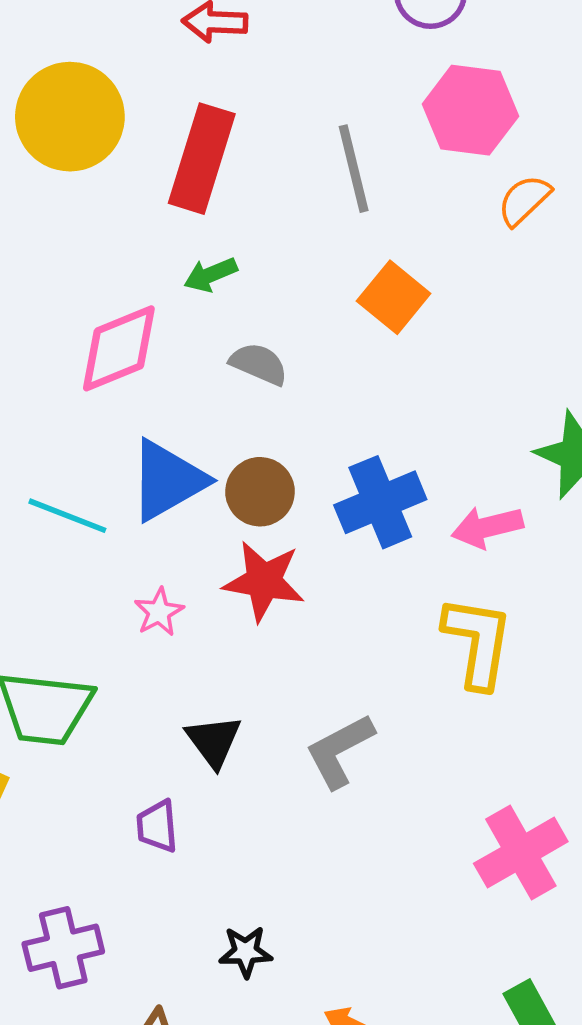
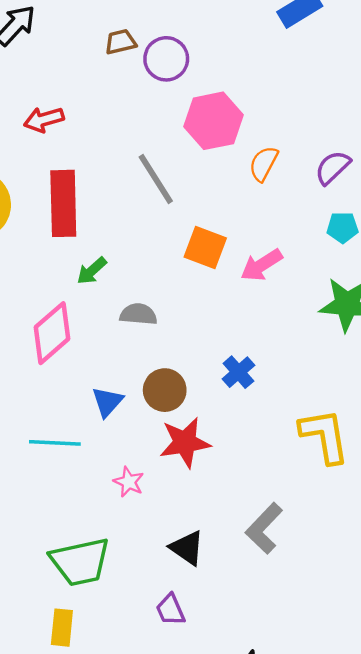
blue triangle: (168, 480) -> (107, 402), size x0.6
blue cross: (380, 502) -> (238, 372), size x0.6
pink arrow: (487, 527) -> (262, 265), moved

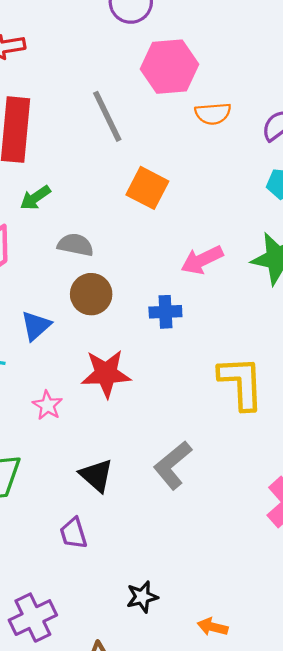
orange semicircle: (264, 164) -> (213, 114), turned -129
pink arrow: (262, 265) -> (202, 260), moved
blue cross: (238, 372) -> (165, 312), turned 32
brown circle: (165, 390) -> (91, 294), moved

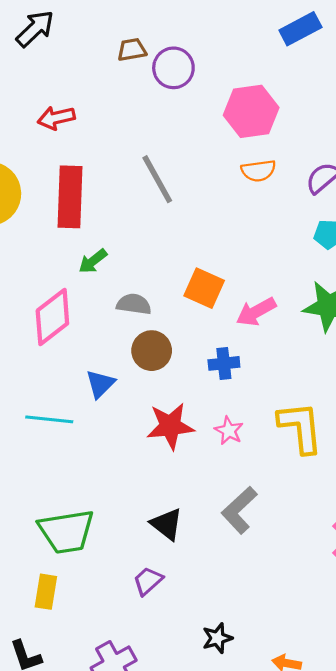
pink hexagon: (169, 67) -> (251, 111), moved
orange square: (147, 188) -> (204, 288), moved
pink star: (47, 405) -> (229, 431), moved
purple trapezoid: (73, 533) -> (148, 581), turned 68

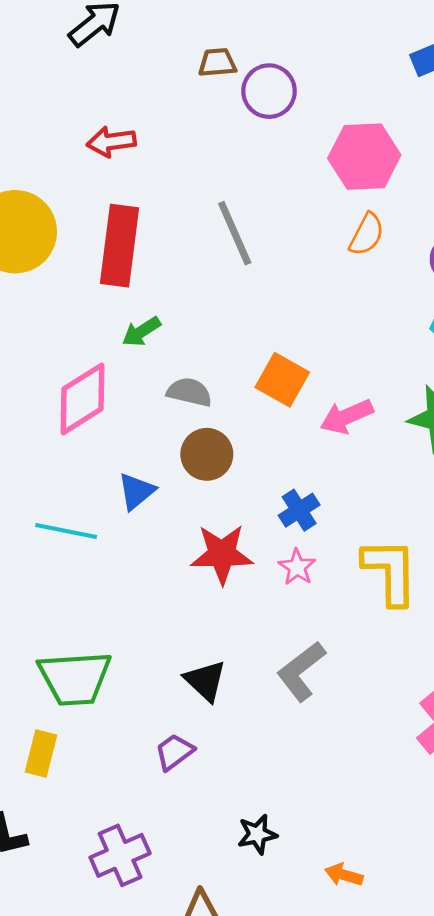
orange semicircle: (258, 171) -> (367, 234), turned -60
blue cross: (224, 363) -> (299, 510), moved, turned -32

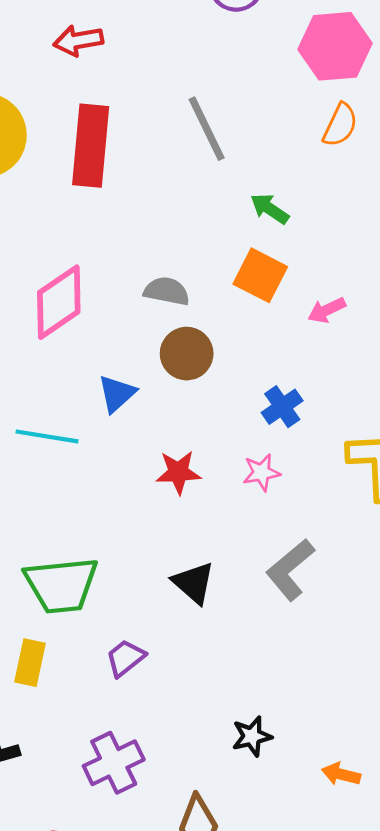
green arrow: (141, 332) -> (270, 209), moved, turned 69
pink arrow: (347, 417) -> (327, 310), size x0.7
red star: (222, 554) -> (178, 472), moved, size x0.7
pink star: (297, 567) -> (261, 472), moved, turned 30
purple trapezoid: (174, 752) -> (125, 658), moved

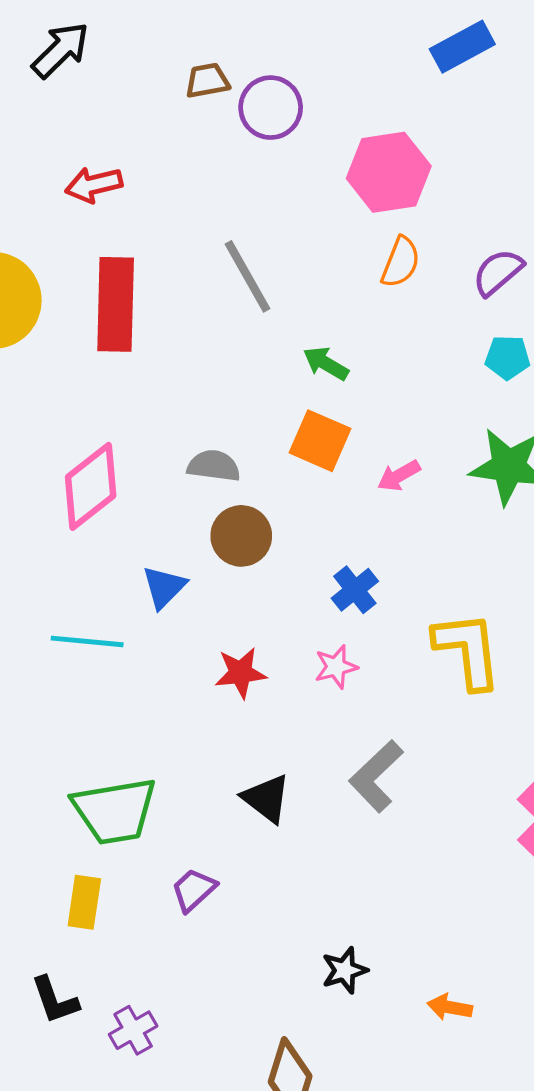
purple cross: (114, 763) -> (133, 1030), moved, size x0.7

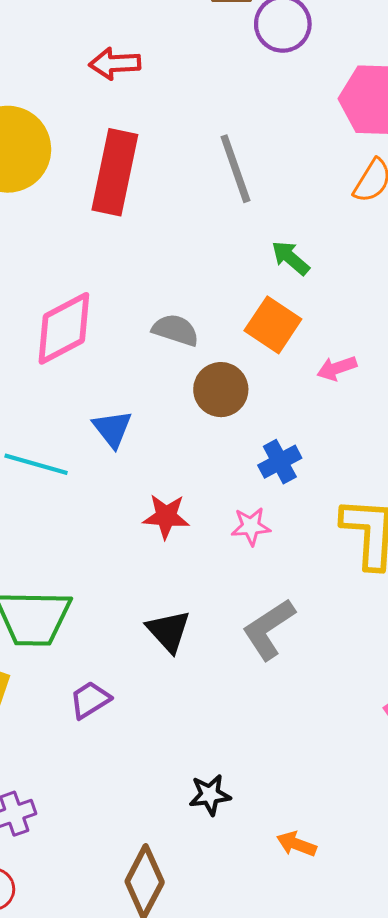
brown circle: (241, 536) -> (221, 390), moved
blue triangle: (164, 587) -> (112, 429), turned -33

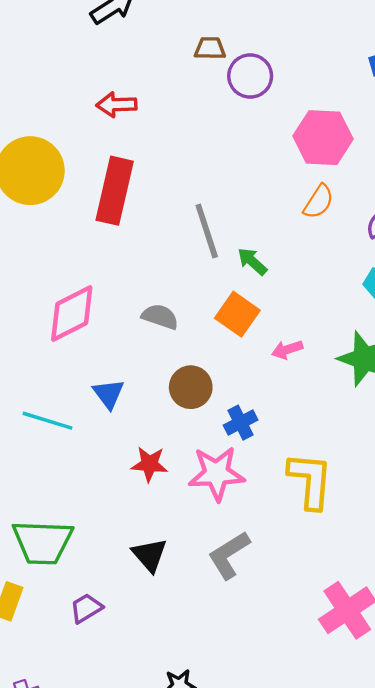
gray line: (235, 169) -> (207, 231), moved
brown circle: (221, 390) -> (191, 387), moved
pink star: (251, 526) -> (217, 473), size x1.8

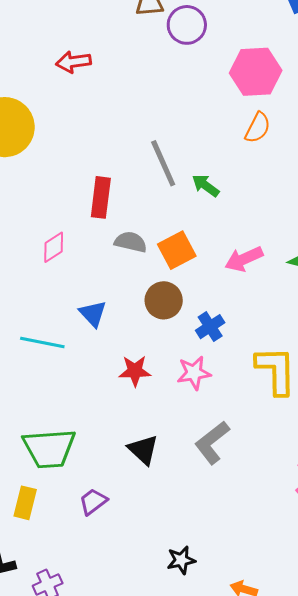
red rectangle: (115, 191) -> (101, 197), moved, size x0.7
pink diamond: (72, 313) -> (54, 247), size x0.6
orange square: (237, 314) -> (177, 250), moved, turned 33
pink arrow: (287, 350) -> (244, 259), size x1.4
pink star: (217, 473) -> (194, 373), size x0.7

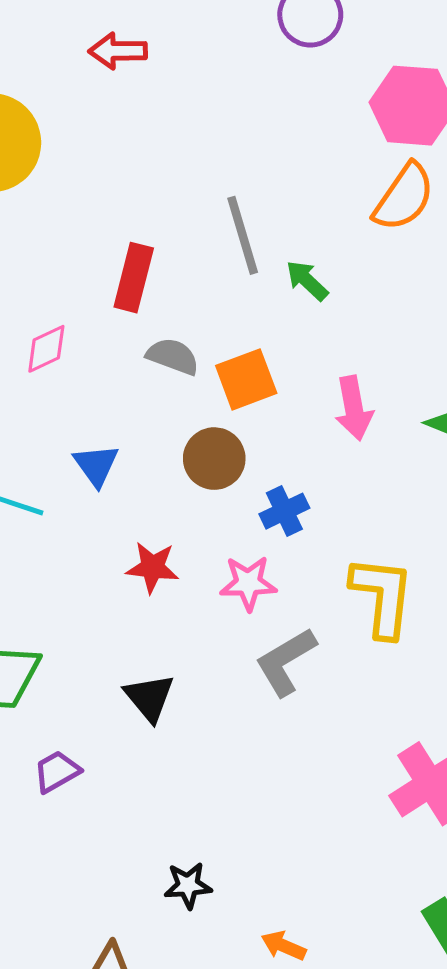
orange semicircle: (258, 128) -> (404, 197), size x1.4
pink arrow: (244, 259) -> (354, 408), turned -84
gray L-shape: (212, 443) -> (286, 662), moved

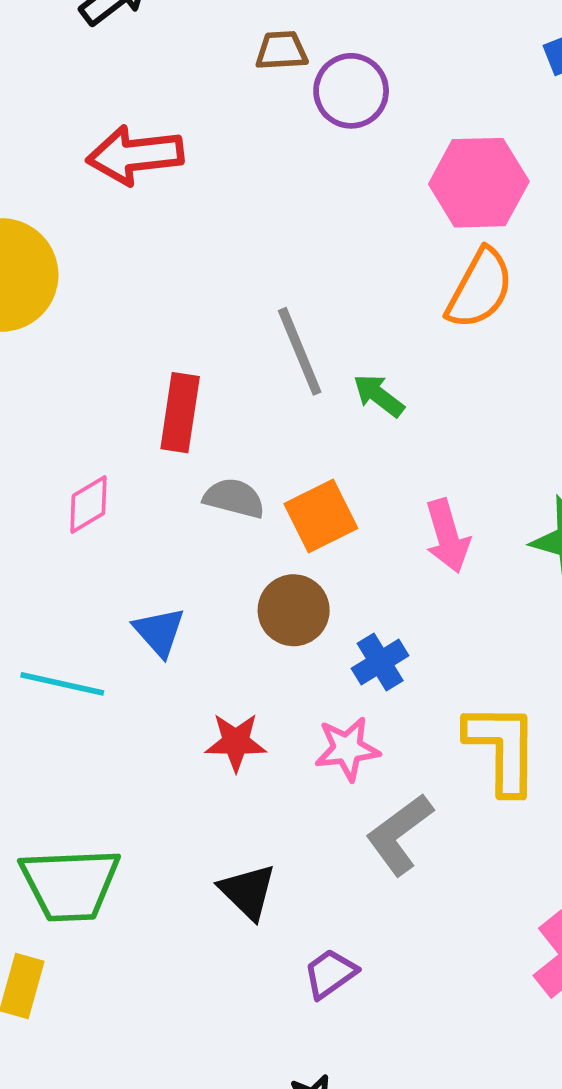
red arrow: (118, 51) -> (135, 155), size x1.4
purple trapezoid: (57, 772) -> (330, 974), moved

